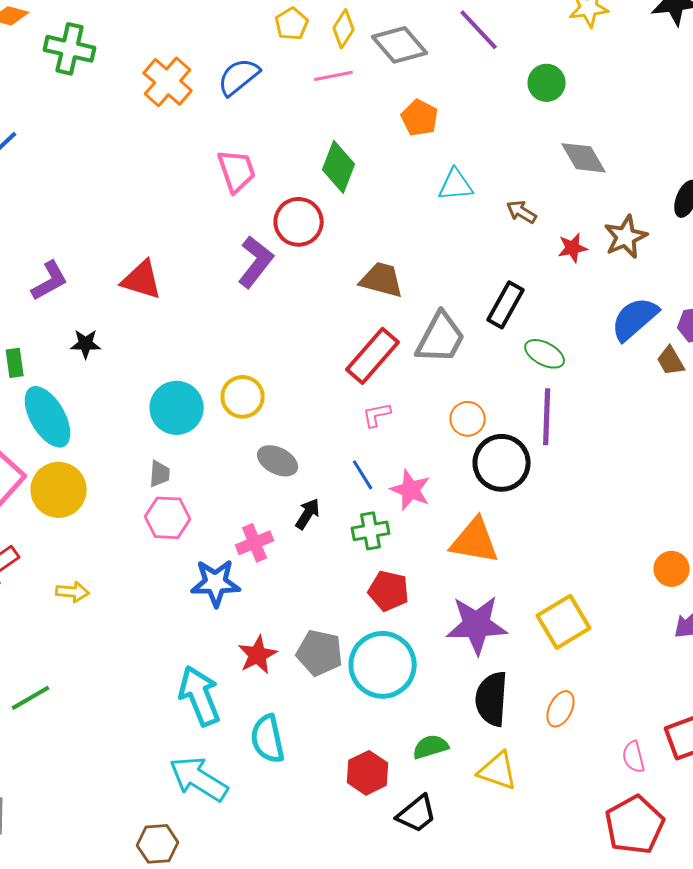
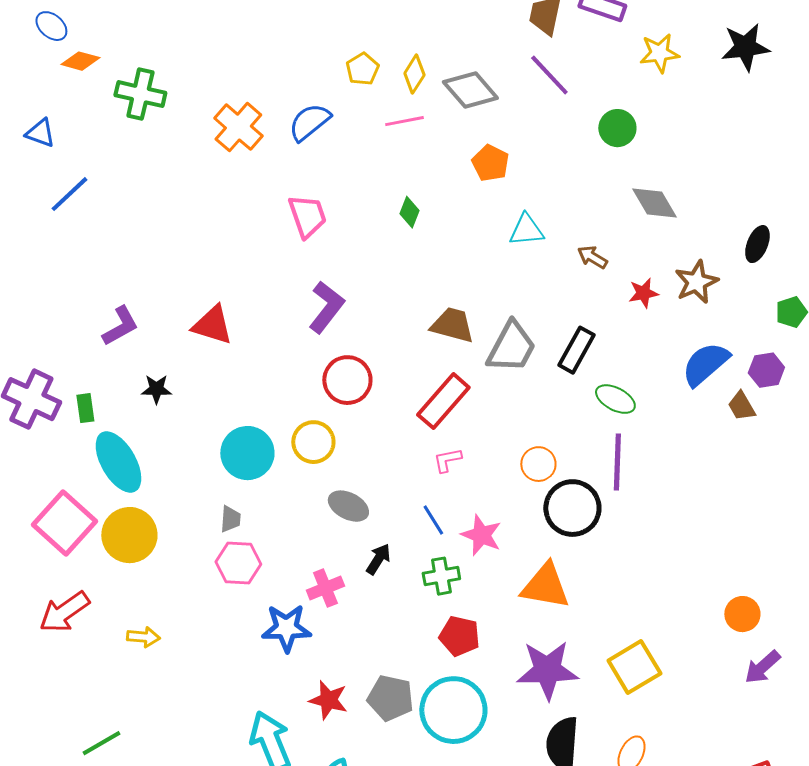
green diamond: (339, 167) -> (409, 212), size x0.6
red circle: (299, 222) -> (347, 380), moved
gray trapezoid: (441, 338) -> (511, 347), moved
red star: (258, 655) -> (328, 700), turned -30

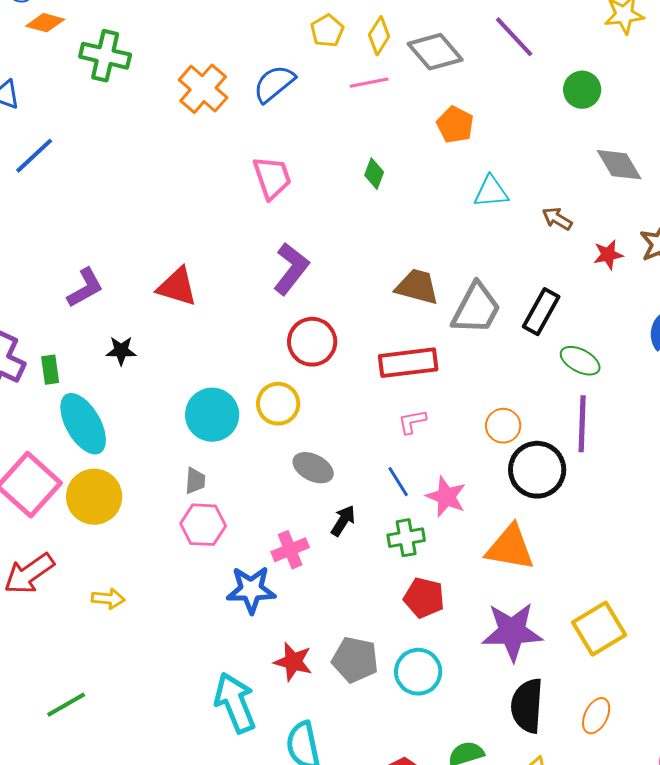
red rectangle: (443, 401) -> (408, 363), turned 42
cyan circle: (453, 710) -> (418, 672), size x0.7

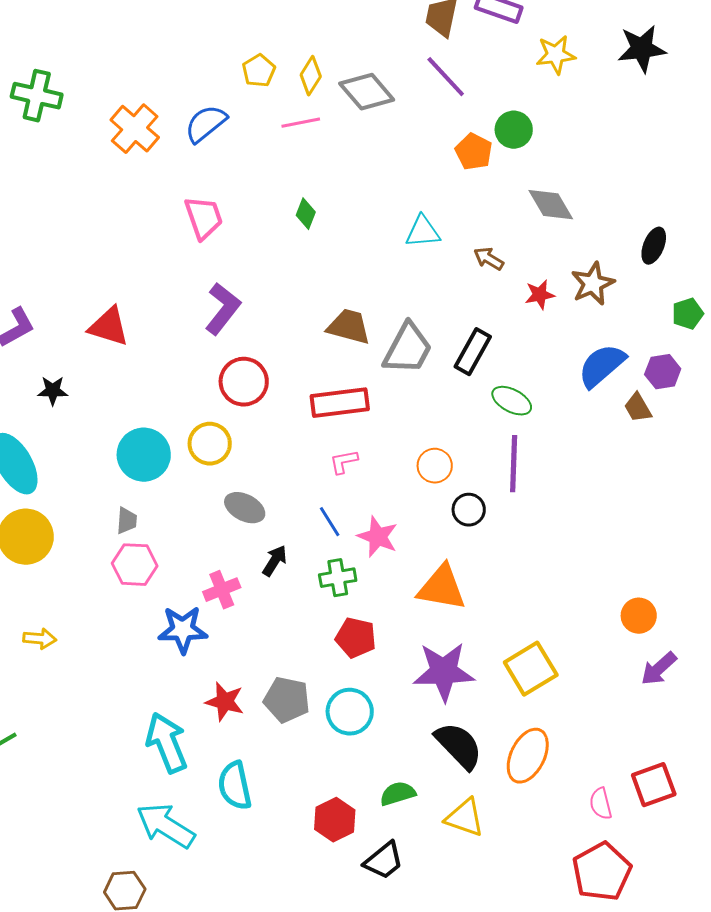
orange pentagon: (455, 125) -> (474, 152), moved
black circle: (537, 470) -> (469, 510), size x0.6
black semicircle: (527, 706) -> (459, 746), turned 132
orange ellipse: (596, 716) -> (528, 756), size x1.5

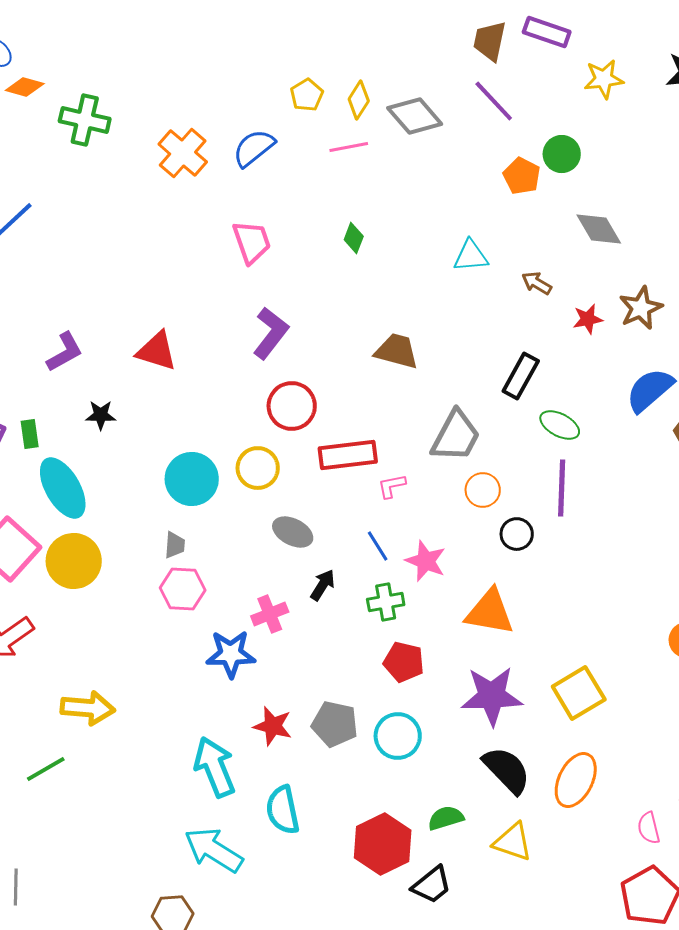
gray trapezoid: (408, 349) -> (456, 436), moved
red rectangle: (340, 403) -> (348, 455), moved
yellow arrow: (40, 639) -> (88, 708), moved, size x1.6
red hexagon: (335, 820) -> (383, 844), size x1.4

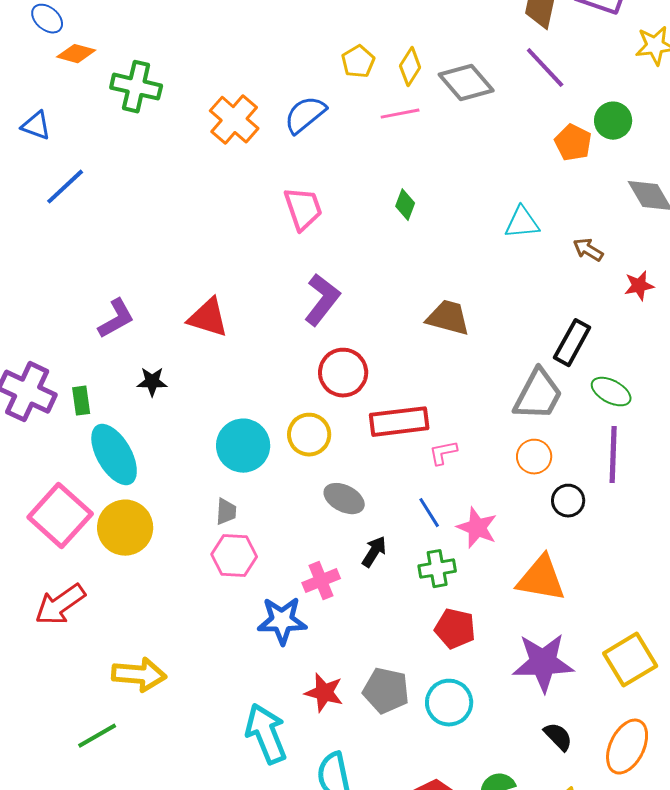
gray trapezoid: (456, 436) -> (538, 395), moved
black semicircle: (507, 770) -> (558, 737), size x0.6

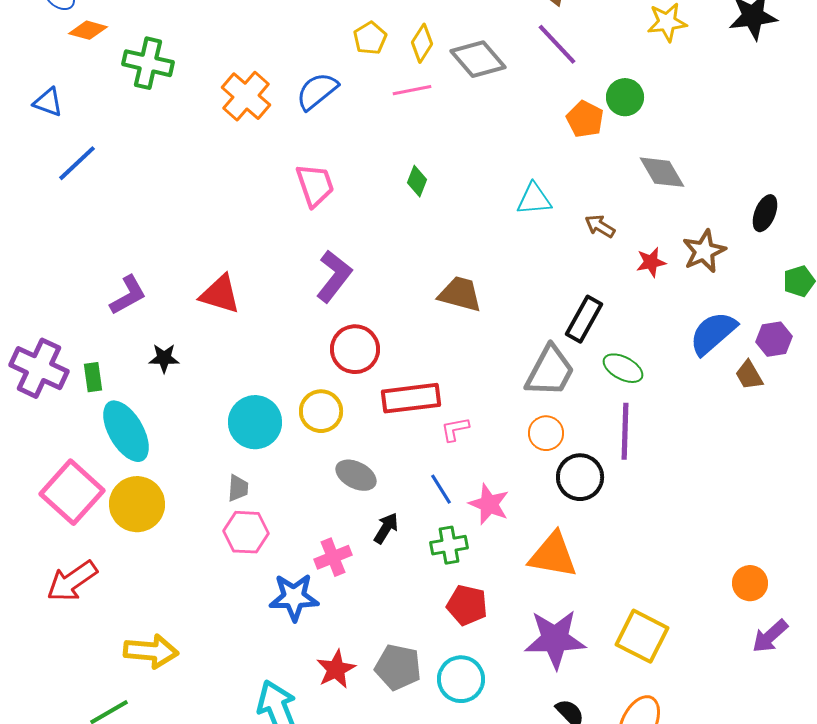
black circle: (568, 501) -> (580, 477), size x1.4
yellow square: (630, 660) -> (642, 636), turned -32
red star: (324, 693) -> (336, 669), turned 30

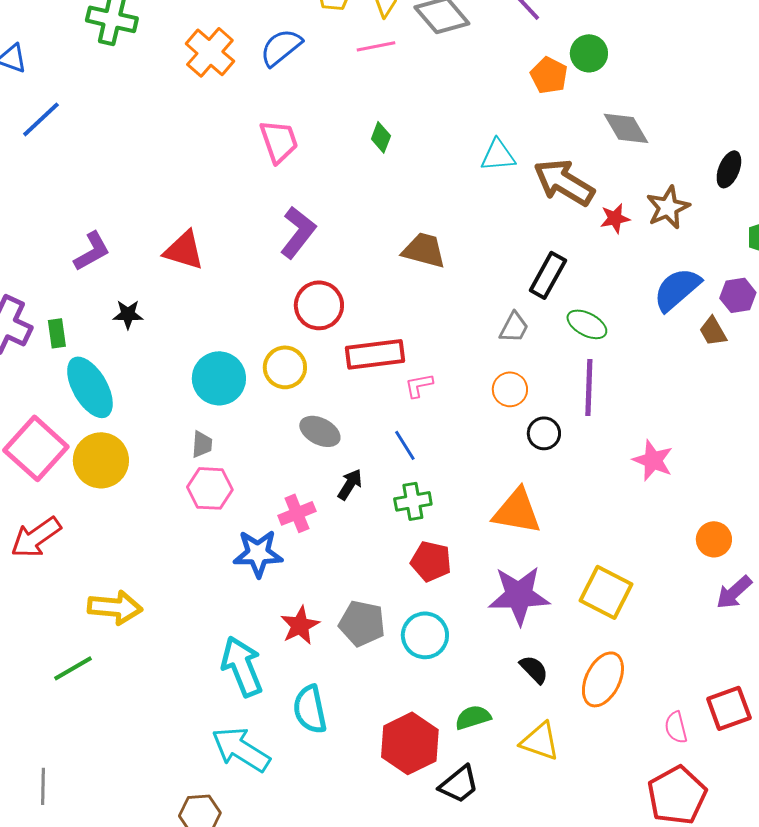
brown arrow: (600, 226) -> (564, 182), size x2.0
gray trapezoid: (550, 371) -> (514, 327), size x0.6
black circle: (580, 477) -> (544, 433), size x0.7
pink star: (489, 504) -> (653, 460), moved

